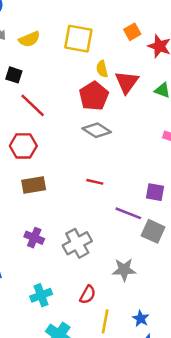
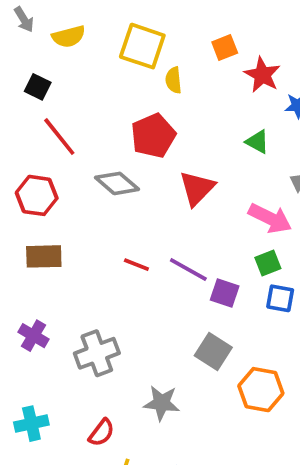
yellow semicircle: (102, 69) -> (174, 80), moved
red triangle: (127, 82) -> (197, 188), moved
gray diamond: (97, 130) -> (117, 183), moved
purple line: (128, 213) -> (188, 270), moved

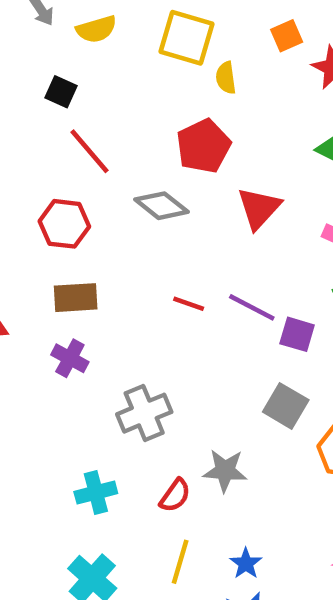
purple cross: (33, 336) -> (70, 358), moved
cyan cross: (31, 424) -> (96, 492), moved
red semicircle: (102, 433) -> (175, 495), moved

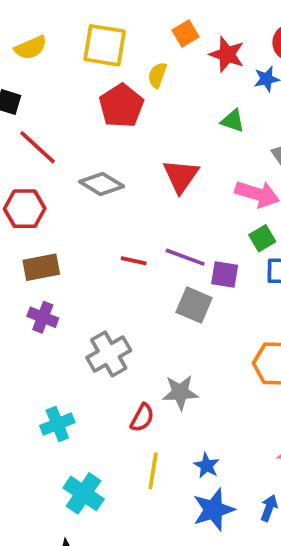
yellow semicircle: (226, 78) -> (157, 75), moved, turned 35
red pentagon: (204, 146) -> (121, 106), moved
gray square: (286, 406) -> (194, 305), moved
cyan cross: (96, 492) -> (57, 424), moved

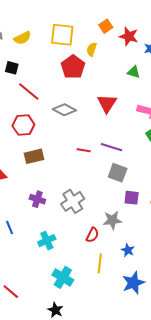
purple square: (225, 274) -> (132, 198), moved
purple cross: (43, 317) -> (37, 199), moved
blue star: (207, 466) -> (128, 250), moved

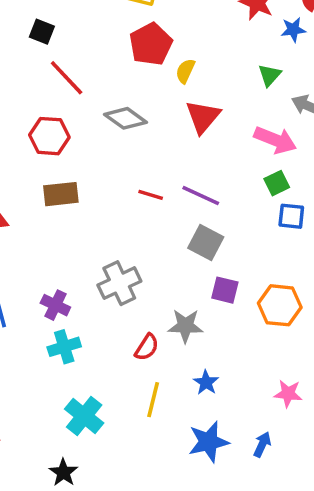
yellow semicircle: (92, 49) -> (185, 71), moved
green triangle: (134, 72) -> (270, 75), moved, turned 48
purple cross: (37, 199) -> (55, 305), moved

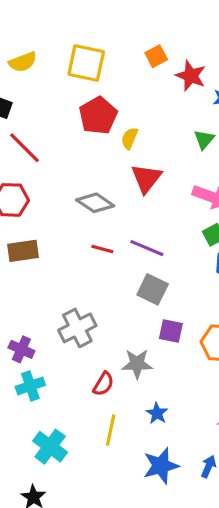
gray diamond: (126, 118) -> (95, 203), moved

